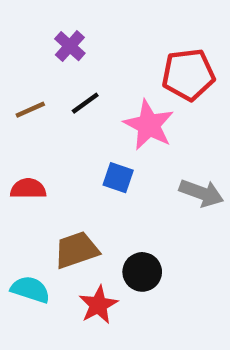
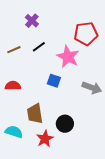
brown trapezoid: (76, 250) -> (35, 114), turned -80

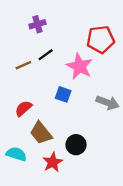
purple cross: (32, 21) -> (37, 24), turned 32
brown line: (14, 50) -> (23, 65), moved
red semicircle: (13, 86) -> (23, 108), moved, turned -42
brown trapezoid: (35, 114) -> (41, 133), turned -30

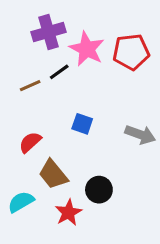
purple cross: (37, 24) -> (48, 32), size x1.5
pink star: (80, 66) -> (87, 49), moved
cyan semicircle: (16, 154) -> (21, 202), turned -48

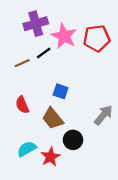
gray arrow: (140, 135) -> (103, 115), moved, turned -70
red semicircle: (30, 142) -> (22, 105), turned -72
brown trapezoid: (53, 174) -> (53, 118), moved
cyan semicircle: (21, 202) -> (27, 149), moved

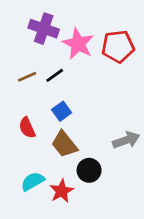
purple cross: (36, 24) -> (44, 29), turned 35
black line: (44, 53) -> (55, 75), moved
blue square: (61, 91) -> (62, 111), moved, turned 35
gray arrow: (103, 115) -> (126, 140), turned 30

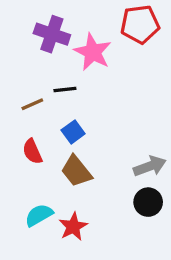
red pentagon: (118, 46) -> (140, 24), moved
black line: (55, 75) -> (65, 90), turned 30
brown line: (27, 77) -> (32, 104), moved
black circle: (89, 170) -> (148, 202), moved

